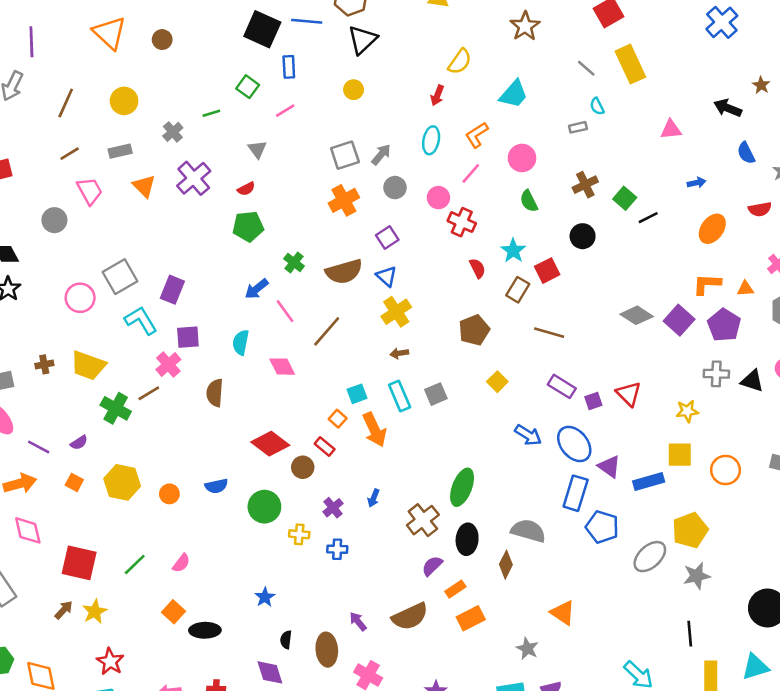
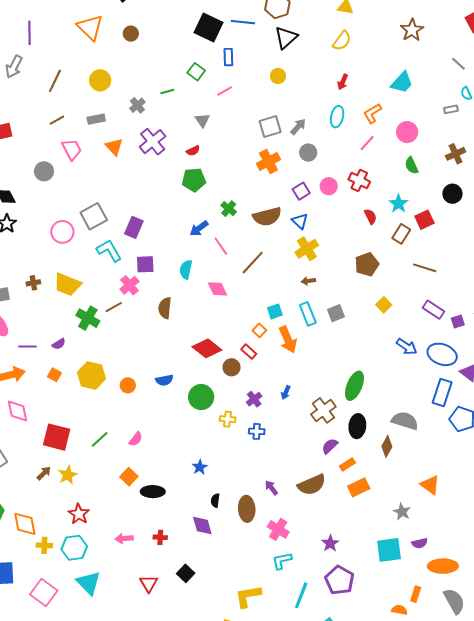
yellow semicircle: (460, 62) -> (342, 41), moved
pink circle: (438, 198) -> (329, 186), moved
blue ellipse: (574, 444) -> (442, 354), turned -32
purple line: (39, 447) -> (27, 347), turned -30

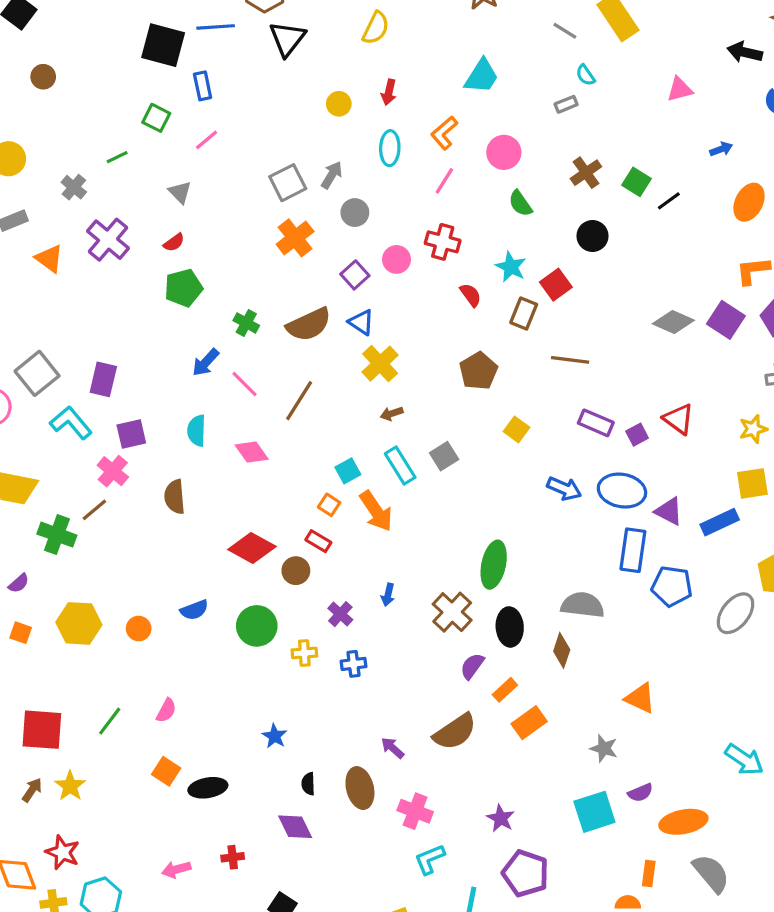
yellow circle: (278, 76) -> (339, 104), moved
red star: (79, 514) -> (63, 852), moved

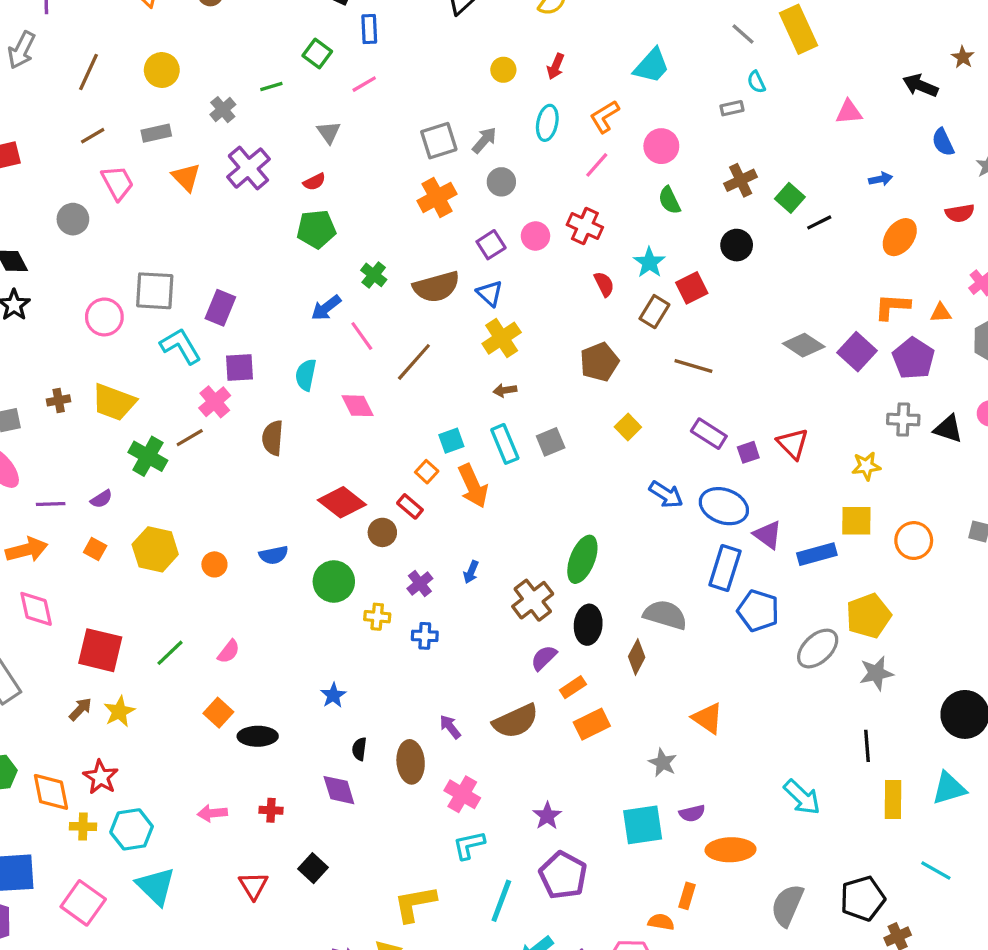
gray square: (37, 373) -> (155, 291), turned 33
gray semicircle: (711, 873) -> (787, 905), moved, turned -126

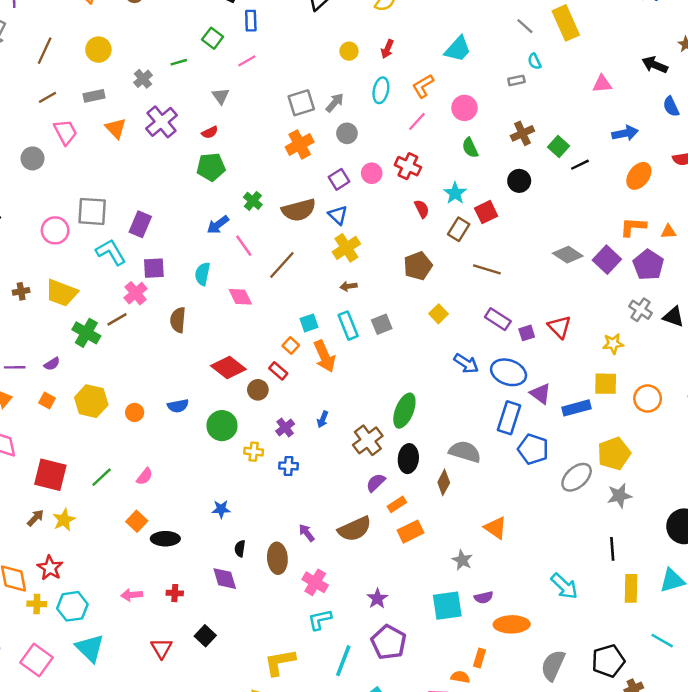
blue arrow: (881, 179) -> (625, 133), size x1.5
gray cross: (903, 420) -> (640, 310), turned 30
blue star: (333, 695) -> (221, 509), turned 30

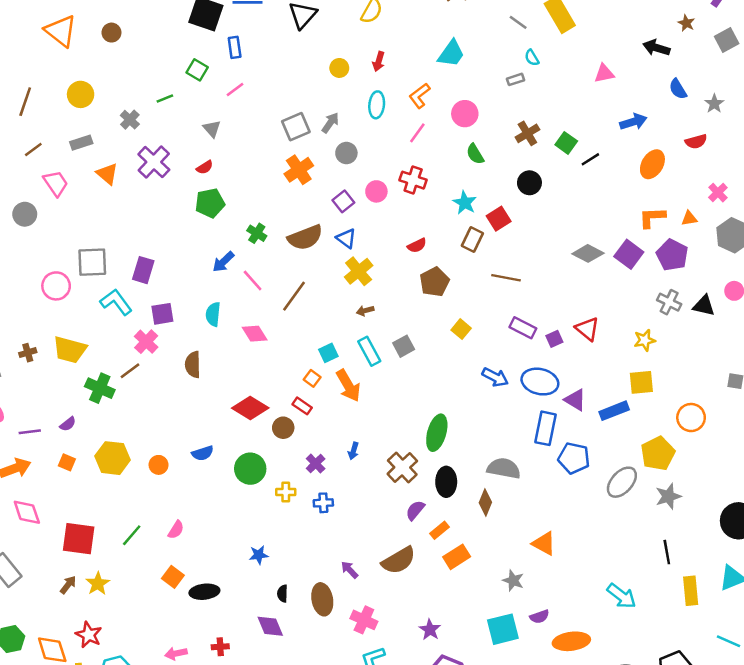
red semicircle: (422, 209) -> (417, 245), moved, turned 96
orange circle: (648, 399) -> (691, 418), moved

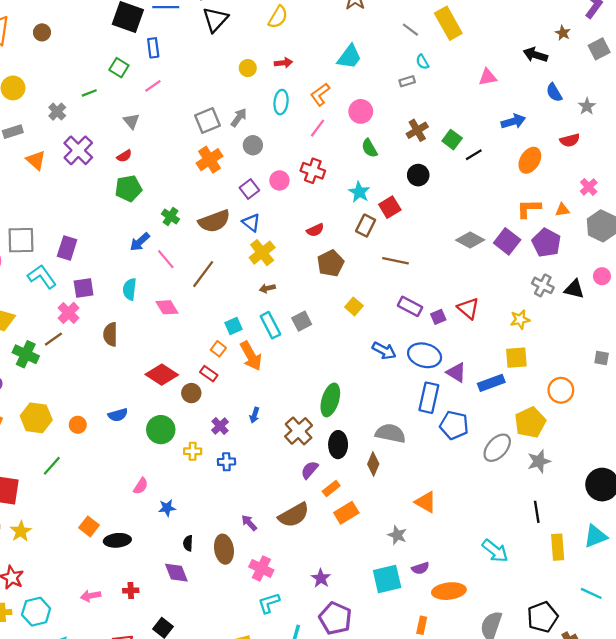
red arrow: (379, 61) -> (283, 63), turned -114
pink semicircle: (176, 530) -> (141, 486), moved
green line: (132, 535) -> (52, 466), moved

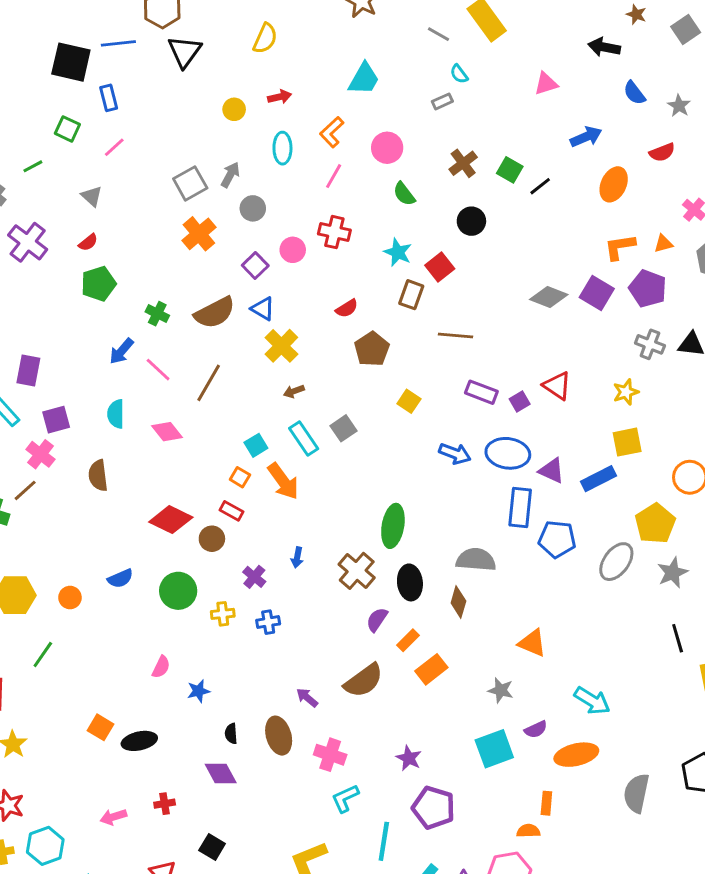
cyan arrow: (495, 551) -> (592, 701), moved

